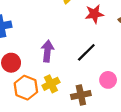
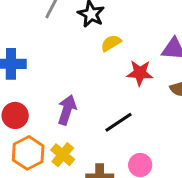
yellow cross: (51, 84) -> (63, 155), turned -35

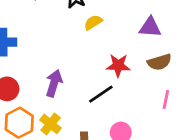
red star: (140, 73) -> (118, 65), moved

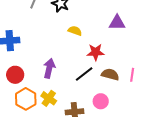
yellow semicircle: (93, 22) -> (75, 31), moved, turned 56
brown semicircle: (159, 62) -> (110, 74), moved, turned -144

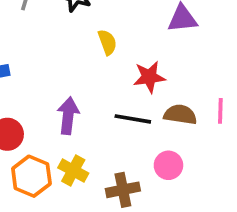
yellow semicircle: (75, 31) -> (107, 42), turned 56
black line: (84, 74) -> (133, 119), turned 54

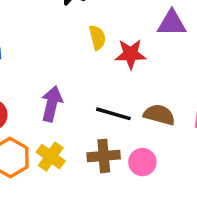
red star: (149, 77) -> (131, 54), moved
brown cross: (123, 190) -> (104, 156), moved

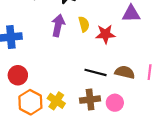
purple arrow: (52, 104) -> (58, 25), moved

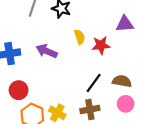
purple arrow: (58, 25) -> (47, 51), moved, turned -75
black line: (96, 72) -> (94, 83), turned -65
pink circle: (115, 103) -> (126, 104), moved

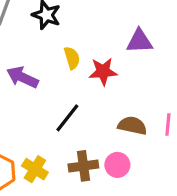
black line: (94, 83) -> (67, 118), moved
pink circle: (126, 104) -> (117, 165), moved

